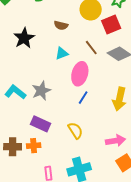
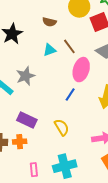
brown line: (91, 48) -> (69, 46), moved
pink ellipse: (80, 74) -> (81, 70), moved
gray star: (41, 91) -> (26, 76), moved

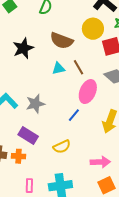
brown semicircle: (49, 22) -> (62, 41), size x1.6
gray star: (26, 76) -> (35, 104), moved
yellow semicircle: (62, 127) -> (62, 147), turned 90

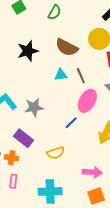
pink rectangle: (29, 186) -> (13, 181), moved

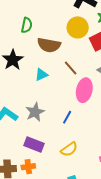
green semicircle: (55, 12) -> (27, 25), moved
cyan triangle: (61, 75) -> (41, 75), moved
blue line: (71, 123) -> (67, 117), moved

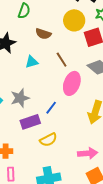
brown semicircle: (49, 45) -> (43, 34), size x0.7
purple rectangle: (34, 145) -> (30, 122), moved, turned -48

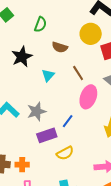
cyan triangle: (32, 62) -> (48, 75), turned -32

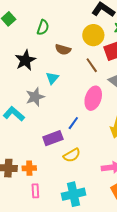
brown line: (78, 73) -> (92, 65), moved
gray star: (37, 111) -> (35, 97), moved

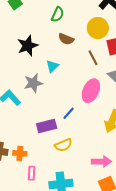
green semicircle: (43, 27) -> (58, 14), moved
pink rectangle: (35, 191) -> (32, 173), moved

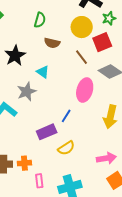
cyan triangle: (52, 66) -> (43, 72), turned -32

